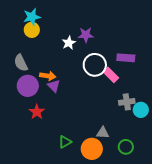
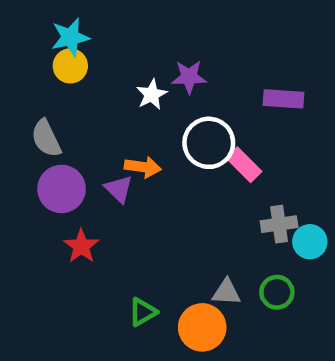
purple rectangle: (126, 58) -> (283, 99), moved
orange arrow: (48, 76) -> (143, 167), moved
green circle: (126, 147) -> (277, 292), moved

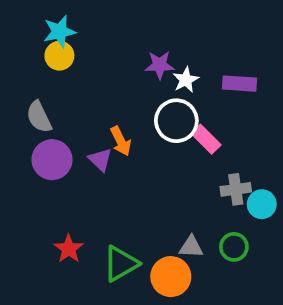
white star: (152, 94) -> (186, 80), moved
orange arrow: (143, 167) -> (121, 141), turned 56
red star: (81, 246) -> (69, 249), moved
green triangle: (143, 312) -> (121, 264), size x1.5

